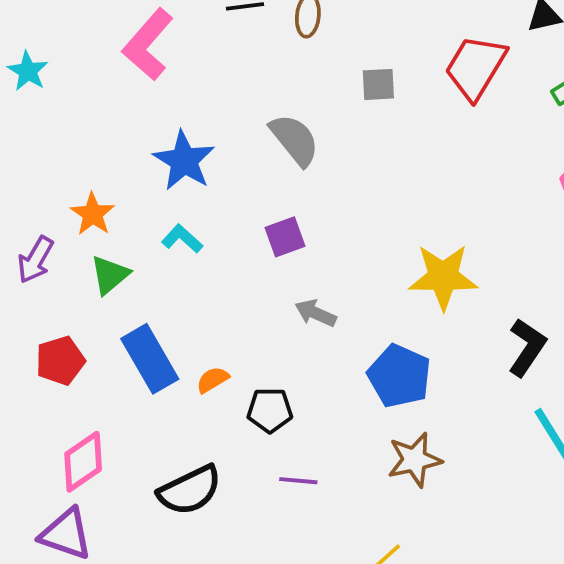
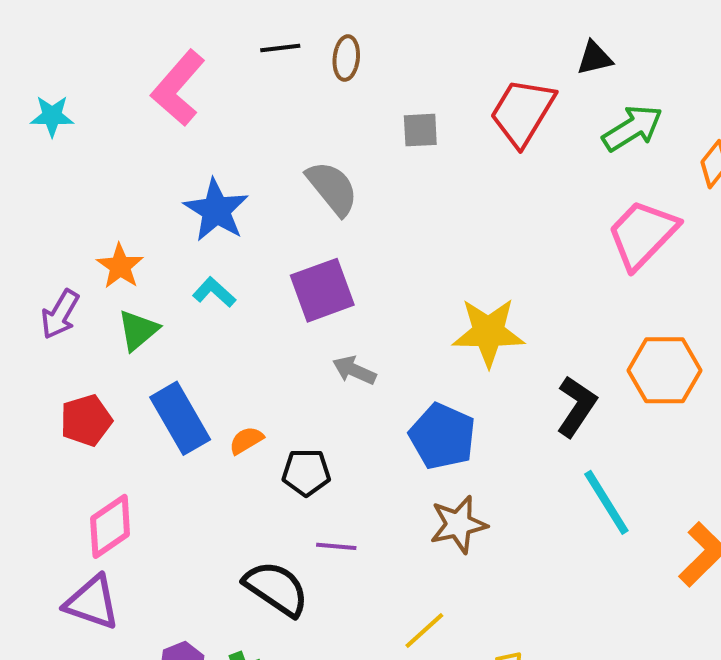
cyan star: (28, 71) -> (52, 116), turned -30
purple square: (285, 237) -> (322, 290), size x1.5
black semicircle: (190, 490) -> (276, 588), moved, turned -120

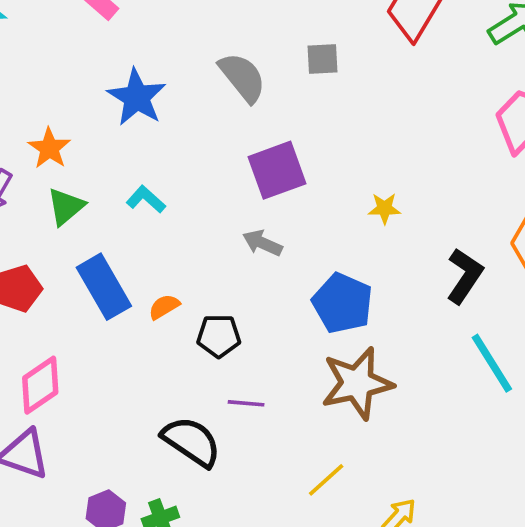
gray square: (420, 130) -> (323, 59), moved
purple square: (322, 290) -> (277, 170), moved
cyan L-shape: (214, 292) -> (146, 199), moved
yellow star: (488, 332) -> (384, 208), size x0.5
brown star: (458, 524) -> (357, 383), size x1.4

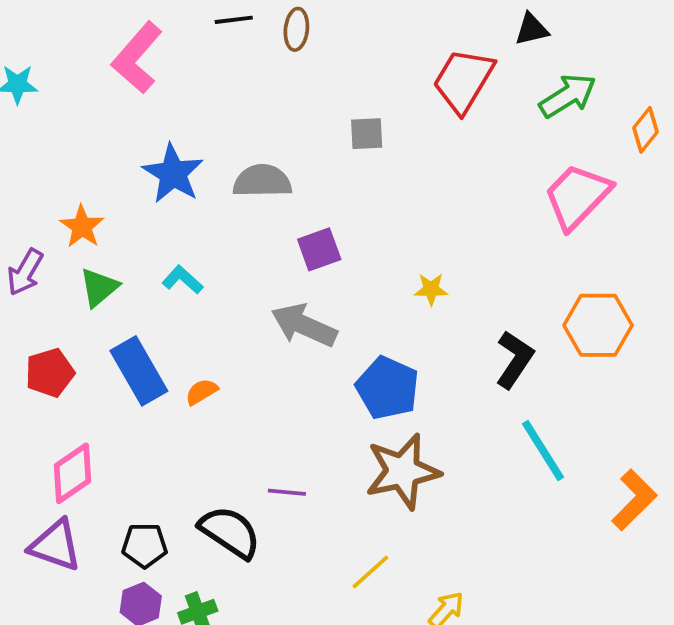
gray semicircle: (242, 77) -> (262, 181), moved, turned -52
purple square: (277, 170) -> (319, 249), size x0.7
gray arrow: (262, 243) -> (304, 325), size x1.6
black pentagon: (219, 336) -> (145, 545), moved

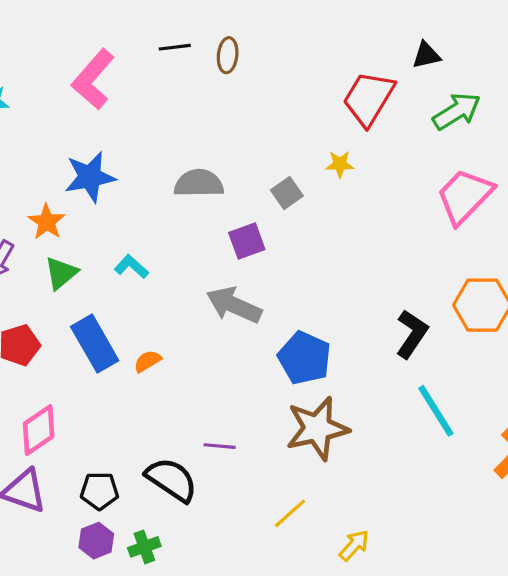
gray square: (367, 134) -> (287, 193), moved, turned -32
blue star: (173, 173) -> (90, 177), moved, turned 30
yellow star: (431, 289) -> (340, 164), moved

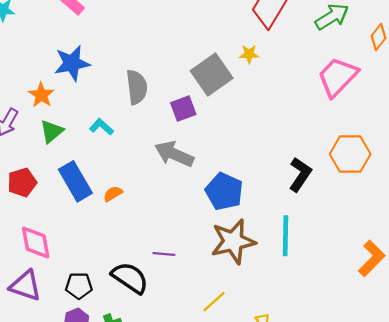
gray semicircle: (199, 183) -> (137, 87), moved, turned 84
gray square: (287, 193) -> (212, 75), size x1.8
cyan line: (436, 411) -> (285, 236), moved, turned 33
pink diamond: (39, 430) -> (36, 243), turned -66

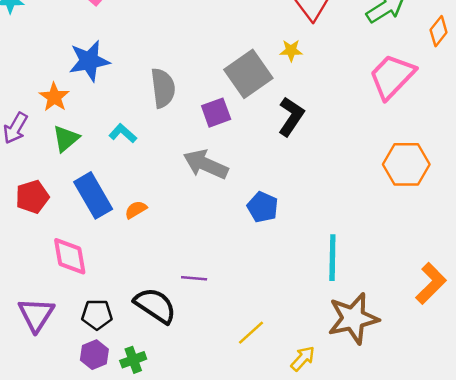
black L-shape: (300, 174) -> (291, 116), moved
blue pentagon: (224, 191) -> (263, 207), size x0.7
brown star: (233, 241) -> (353, 318), moved
pink diamond: (36, 243) -> (70, 256), moved
purple triangle: (25, 286) -> (36, 315), turned 44

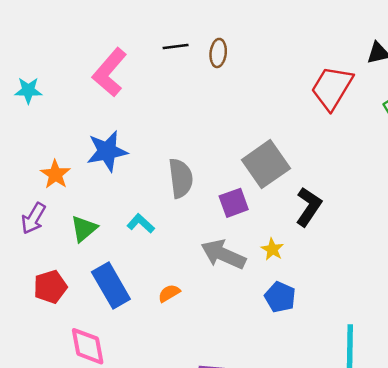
yellow star: (291, 50) -> (272, 249), moved, turned 30
orange star: (54, 97) -> (55, 174), moved
orange semicircle: (136, 210) -> (169, 293), moved

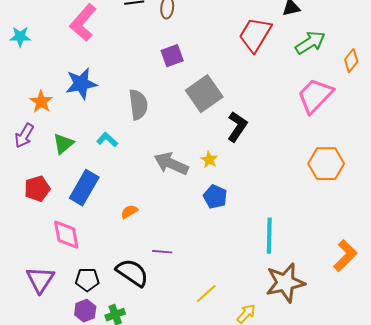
purple square: (234, 203) -> (172, 56), moved
blue rectangle: (111, 285) -> (84, 188), turned 60
orange semicircle: (169, 293) -> (129, 212), moved

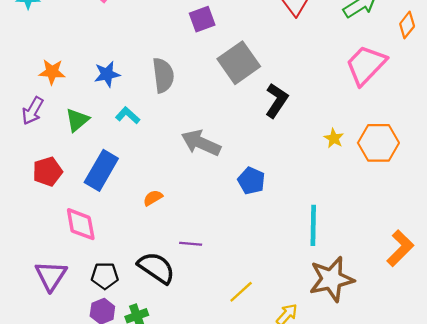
blue star: (81, 84) -> (107, 74), moved, size x0.7
orange star: (41, 102) -> (52, 72), turned -30
yellow star: (209, 160) -> (334, 138), moved

